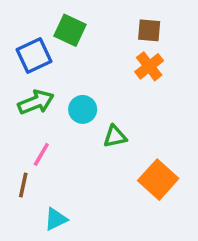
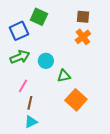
orange square: (158, 180) -> (76, 100), moved
brown line: (23, 185) -> (30, 103), moved

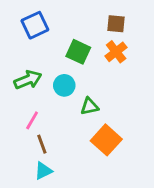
green square: (39, 17) -> (78, 52), moved
blue square: (19, 31) -> (35, 25), moved
brown line: (30, 103) -> (42, 144), turned -32

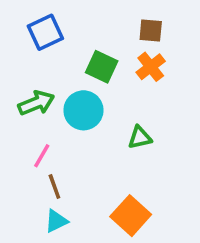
cyan circle: (64, 85) -> (83, 110), size x1.4
green triangle: (89, 106) -> (140, 138), moved
orange square: (106, 140) -> (131, 216), moved

